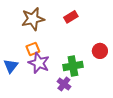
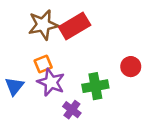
red rectangle: (71, 17) -> (75, 26), moved, size x1.6
purple cross: (64, 84) -> (72, 110), moved

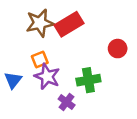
red circle: (131, 67) -> (118, 49), moved

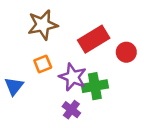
red rectangle: (69, 24) -> (94, 39), moved
purple star: (47, 76) -> (73, 77), moved

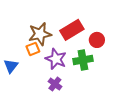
brown star: (43, 25) -> (40, 34), moved
green cross: (95, 86) -> (83, 60), moved

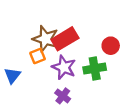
red rectangle: (72, 30) -> (65, 39), moved
brown star: (40, 34) -> (46, 39), turned 30

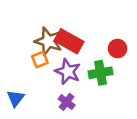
red rectangle: (65, 39) -> (69, 41), turned 60
blue triangle: (12, 75) -> (16, 98), moved

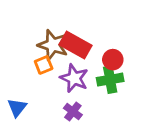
red circle: (118, 49) -> (113, 60), moved

